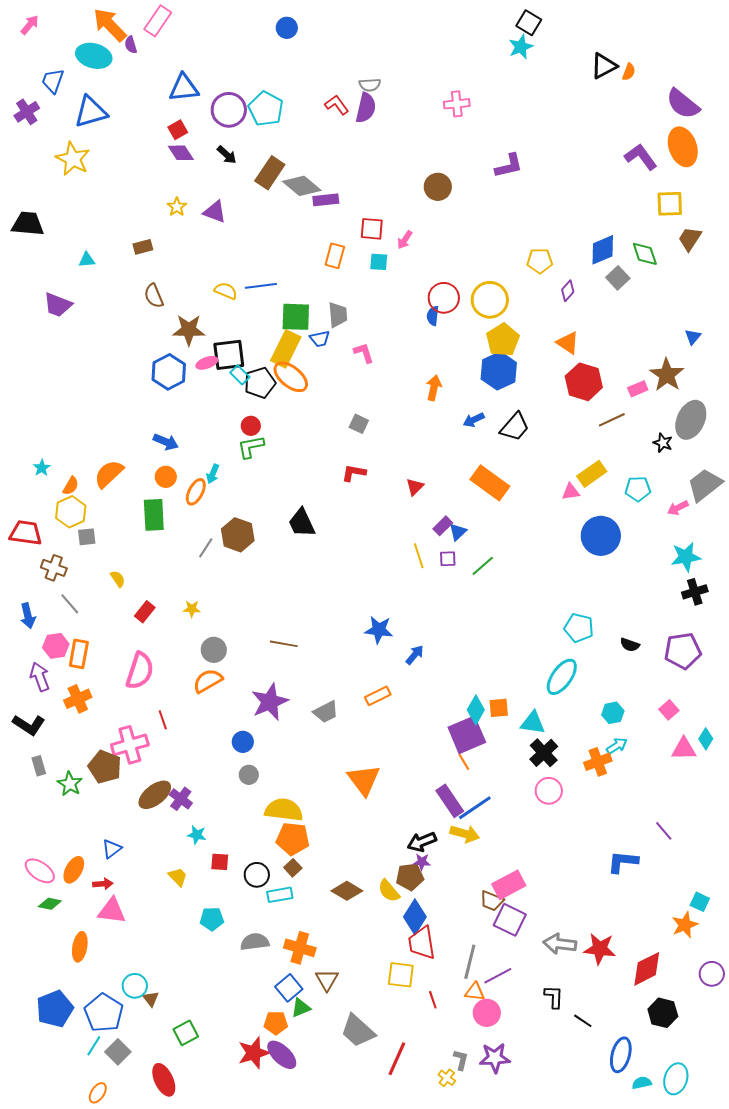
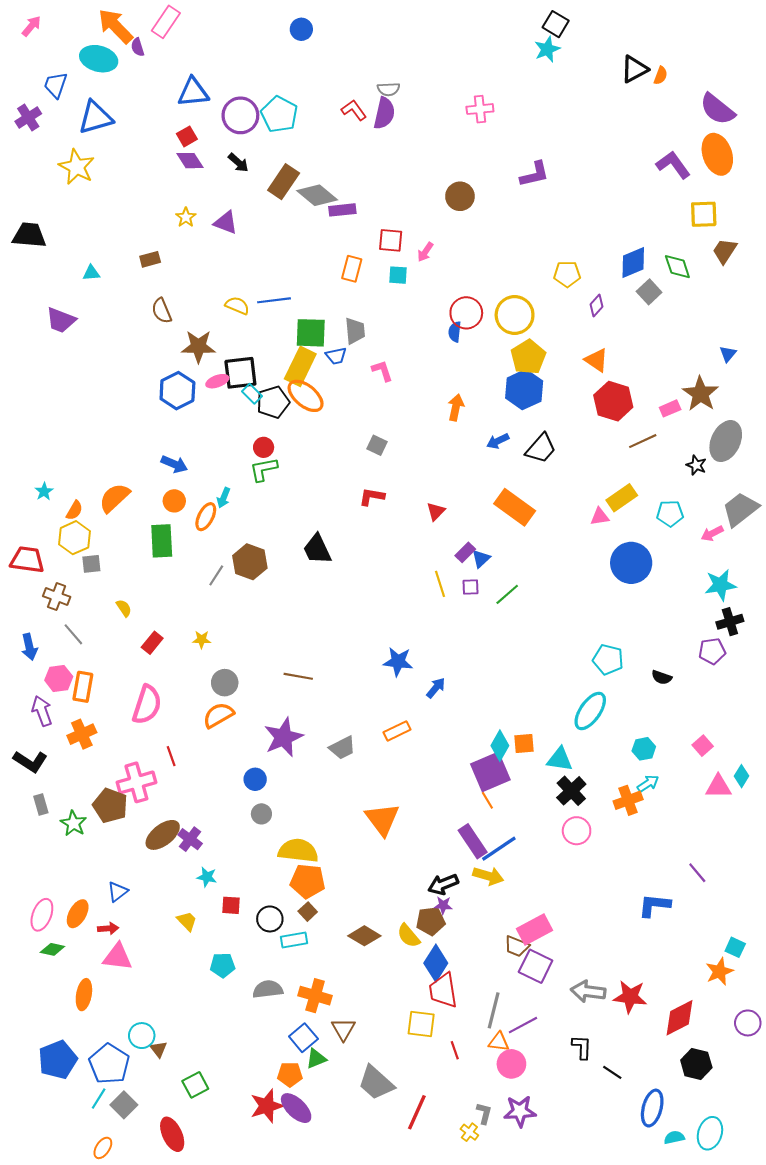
purple pentagon: (683, 651) -> (712, 651), moved, size x0.7
pink ellipse: (40, 871) -> (42, 915), turned 76

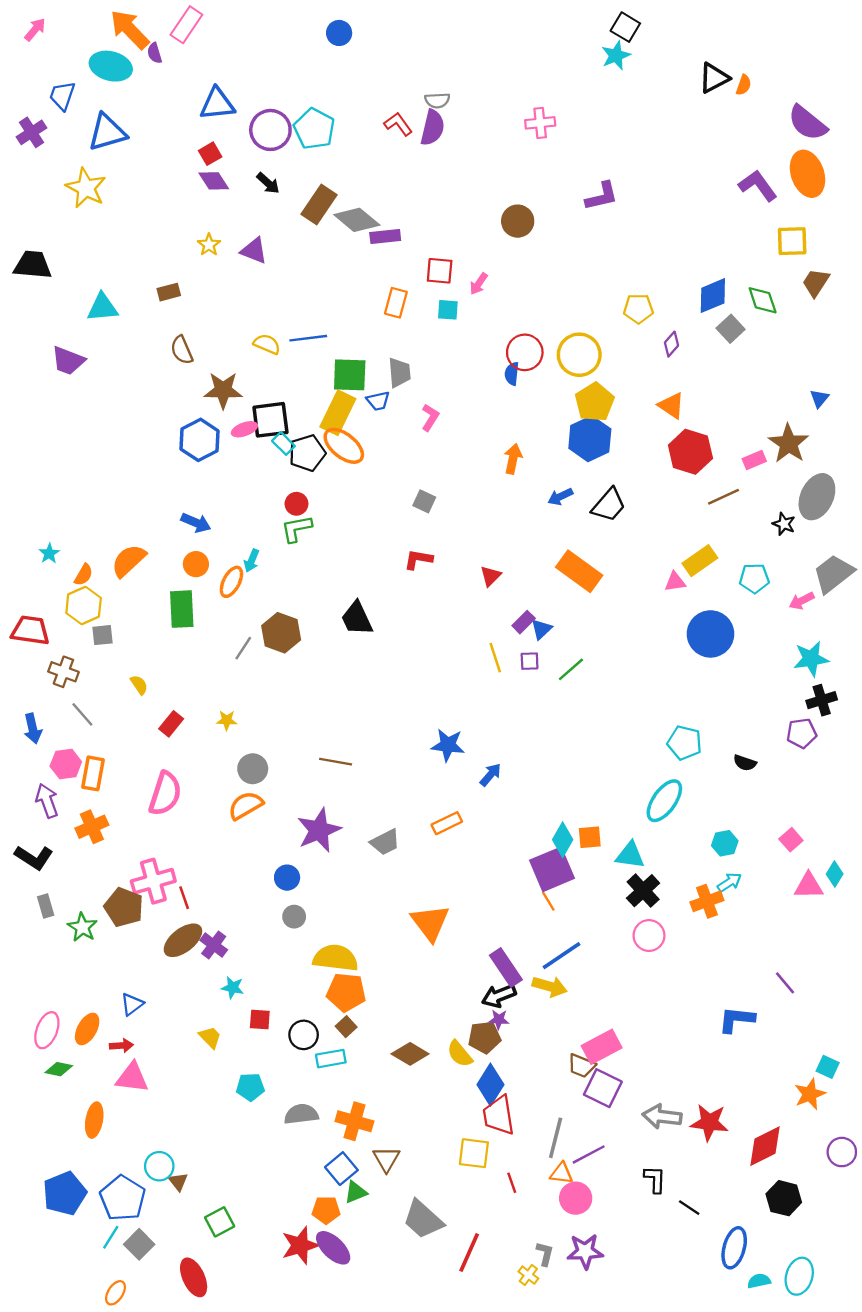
cyan triangle: (91, 273) -> (102, 307), size x1.6
pink L-shape: (382, 371) -> (430, 417), turned 50
red line: (171, 756) -> (184, 898), moved
purple rectangle: (473, 841) -> (506, 967), moved

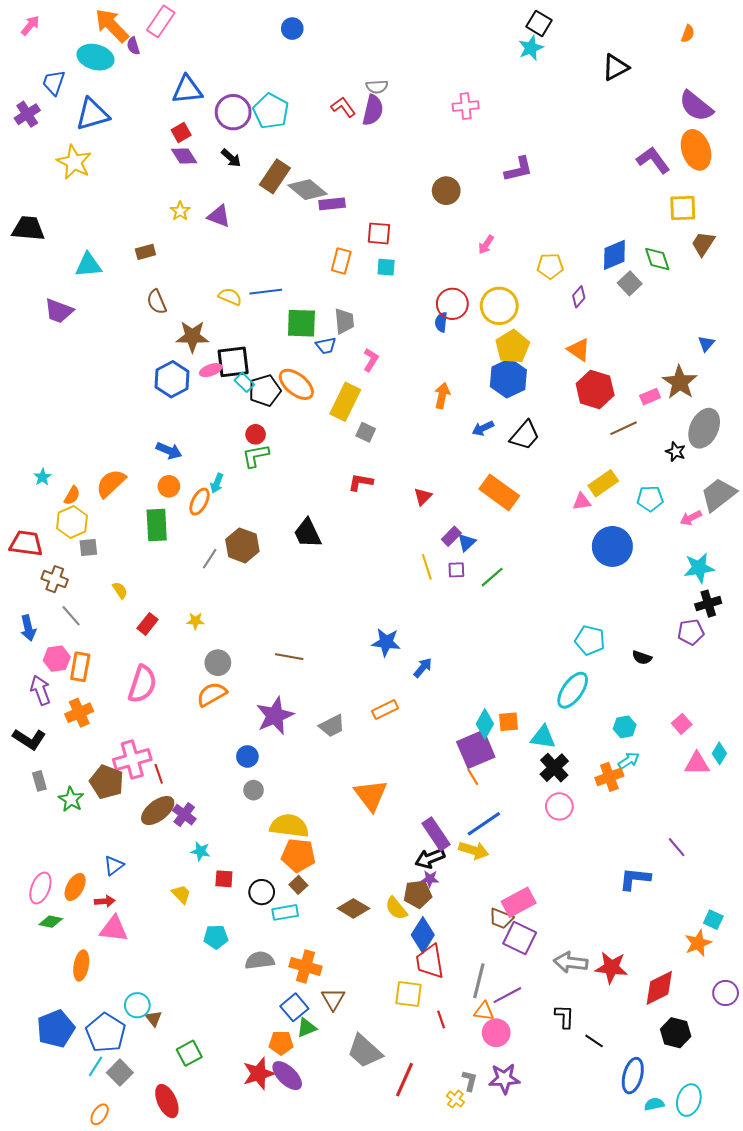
orange semicircle: (744, 85) -> (688, 34), moved
pink arrow: (479, 284) -> (486, 245), moved
yellow rectangle: (338, 413) -> (345, 402), moved

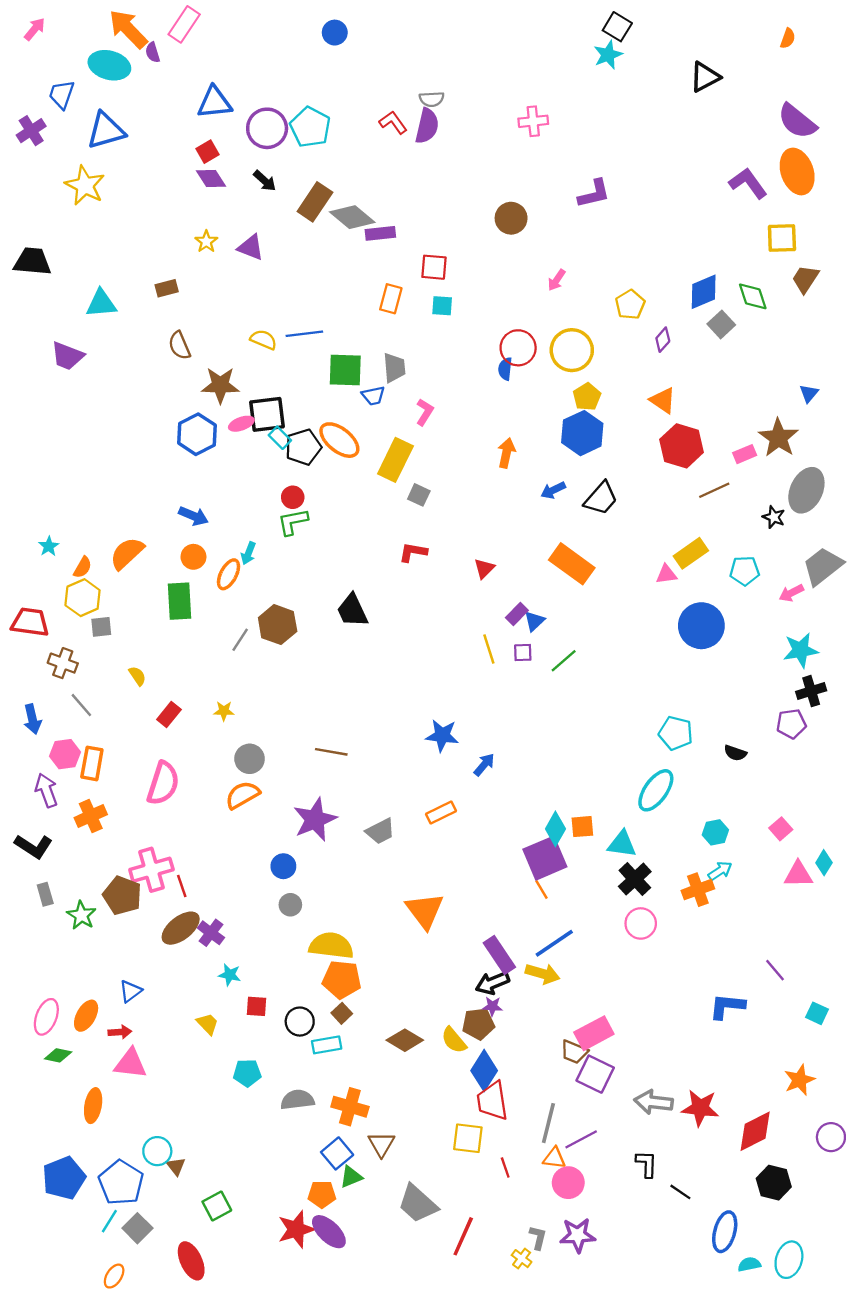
yellow pentagon: (550, 266) -> (630, 305), turned -30
yellow pentagon: (512, 347) -> (587, 397), size x0.7
cyan square: (713, 920) -> (817, 1013), moved

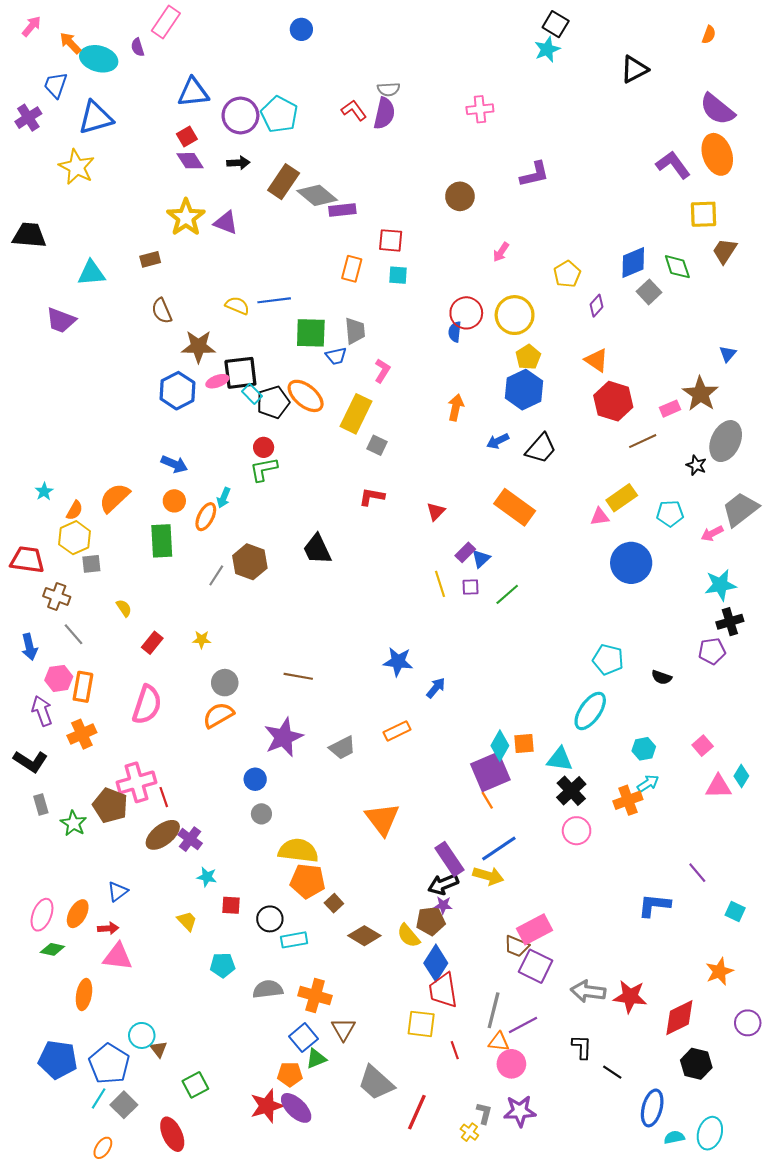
orange arrow: (128, 29) -> (70, 43), moved, size x0.6
black arrow: (265, 181) -> (238, 163), turned -45
yellow star: (206, 242) -> (186, 217), size x1.8
brown square: (342, 1013) -> (334, 903), moved
blue pentagon: (64, 1178) -> (58, 1060), turned 30

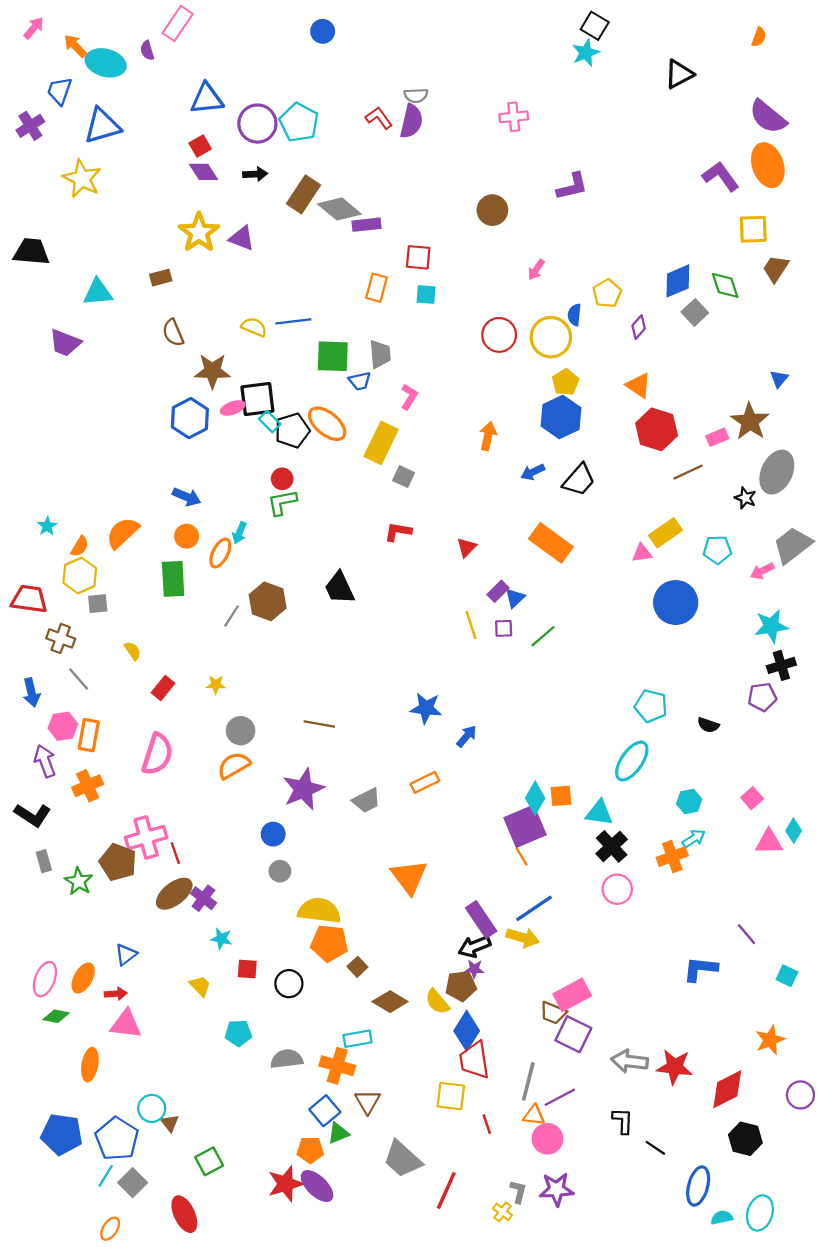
blue semicircle: (455, 332) -> (574, 315), moved
cyan rectangle: (294, 940) -> (357, 1039), moved

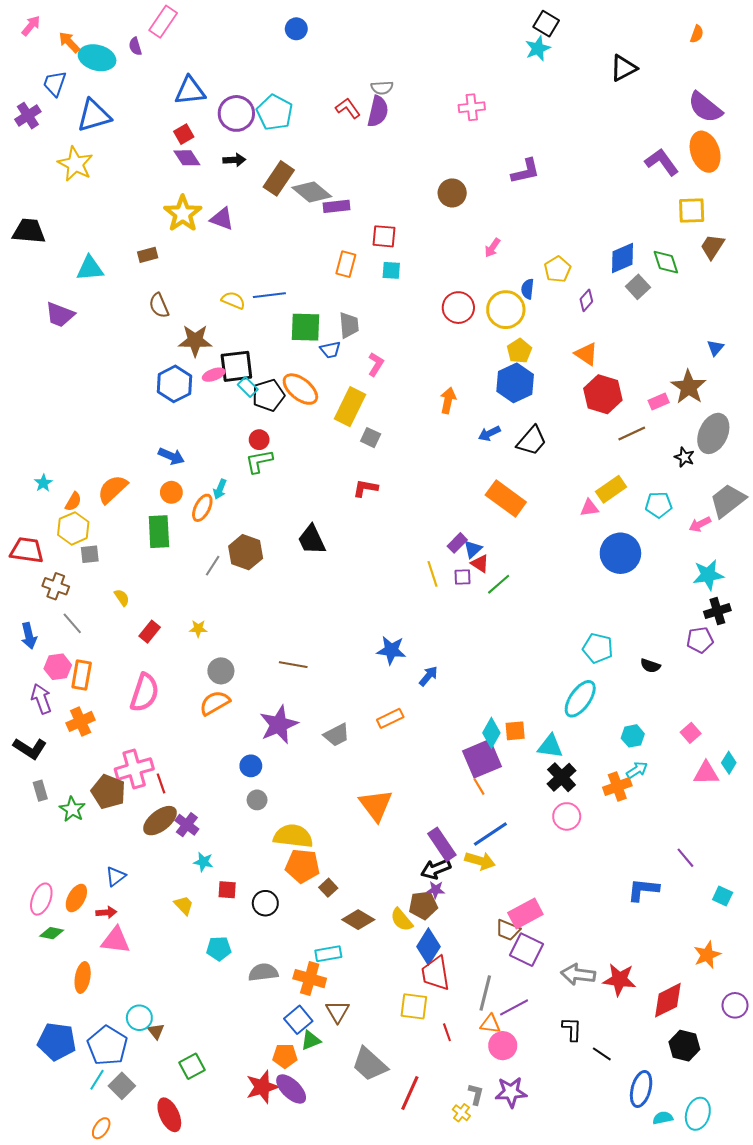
red triangle: (467, 547) -> (480, 564), moved, turned -42

